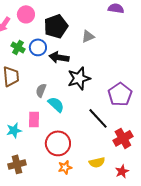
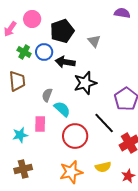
gray triangle: (88, 36) -> (94, 41), turned -48
red circle: (58, 143) -> (75, 136), moved
orange star: (65, 167) -> (71, 172), size x1.6

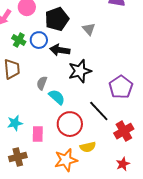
pink rectangle: (40, 124) -> (38, 134), moved
yellow semicircle: (103, 167) -> (88, 147), moved

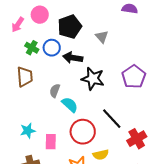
black star: (80, 71) -> (93, 79), turned 30
purple pentagon: (121, 87) -> (134, 77), moved

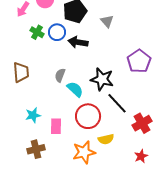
brown trapezoid: (25, 77) -> (21, 72), moved
black star: (93, 79) -> (102, 79), moved

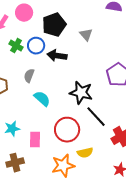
gray semicircle: (60, 75) -> (29, 76), moved
cyan semicircle: (75, 89) -> (42, 99), moved

